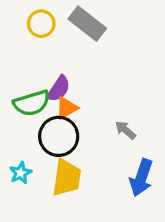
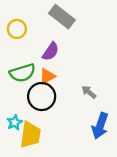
yellow circle: (41, 24) -> (17, 29), moved
purple semicircle: (59, 89) -> (51, 51), moved
yellow trapezoid: (67, 178) -> (30, 135), moved

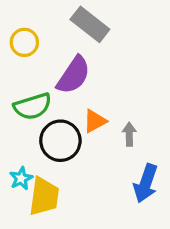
purple semicircle: (51, 51) -> (74, 75), size x1.4
orange triangle: (47, 76) -> (95, 121), moved
gray arrow: (89, 92) -> (129, 134), turned 49

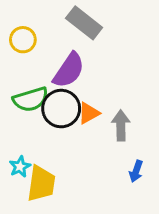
gray arrow: (129, 134) -> (121, 125), size x1.4
black circle: (60, 141) -> (61, 109), moved
blue arrow: (146, 183) -> (136, 171), size x0.6

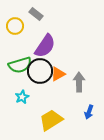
gray rectangle: (84, 23) -> (36, 14), moved, size x0.6
cyan star: (20, 167) -> (22, 97), moved
yellow trapezoid: (41, 184) -> (51, 120), moved, turned -130

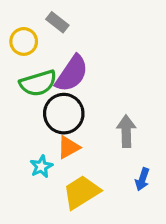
green semicircle: (20, 65) -> (38, 83), moved
orange triangle: (58, 74) -> (69, 147), moved
cyan star: (22, 97) -> (41, 166), moved

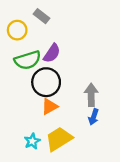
purple semicircle: (72, 74) -> (52, 53), size x0.7
cyan star: (41, 166) -> (32, 141), moved
blue arrow: (142, 179) -> (94, 117), moved

